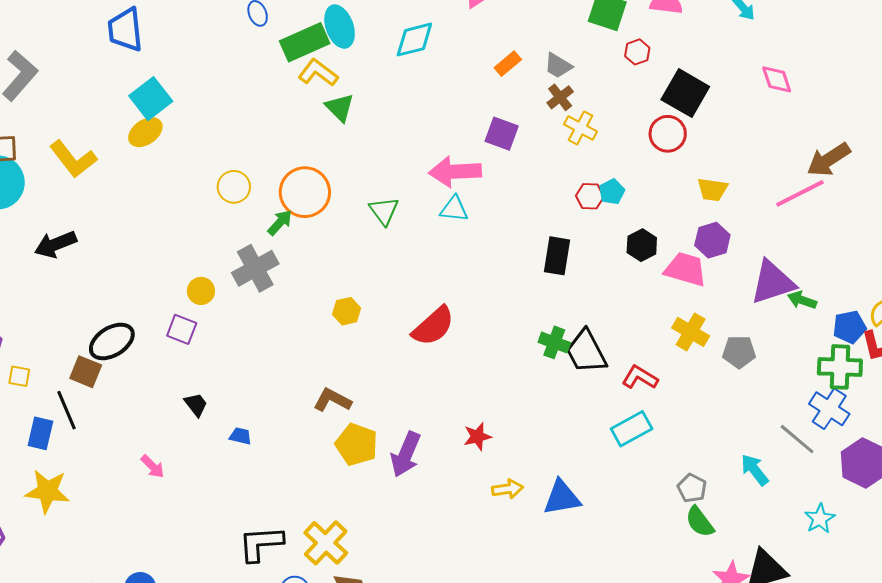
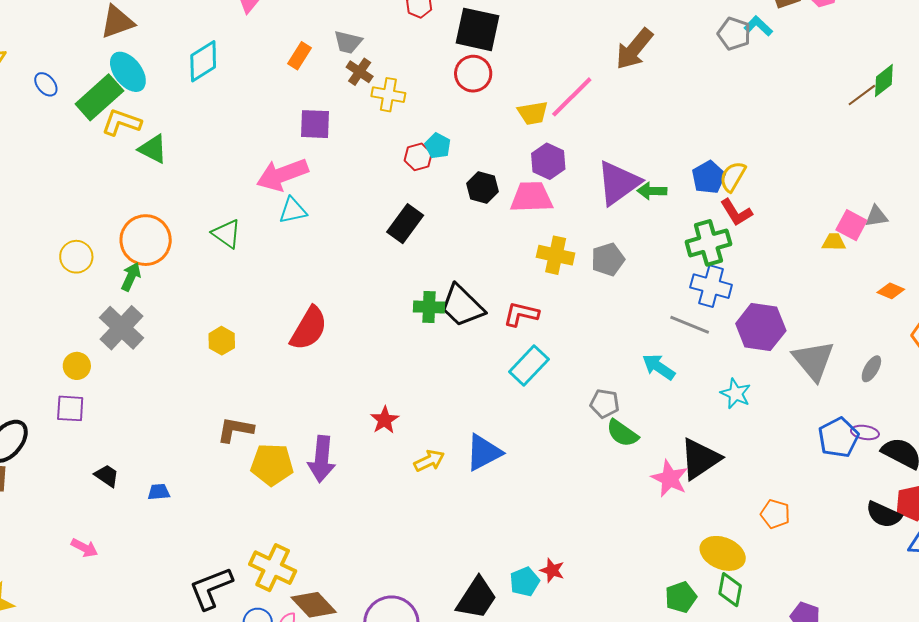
pink line: (800, 193) -> (572, 97), moved
black rectangle: (557, 256) -> (405, 224), turned 45
blue pentagon: (849, 327) -> (709, 177), moved

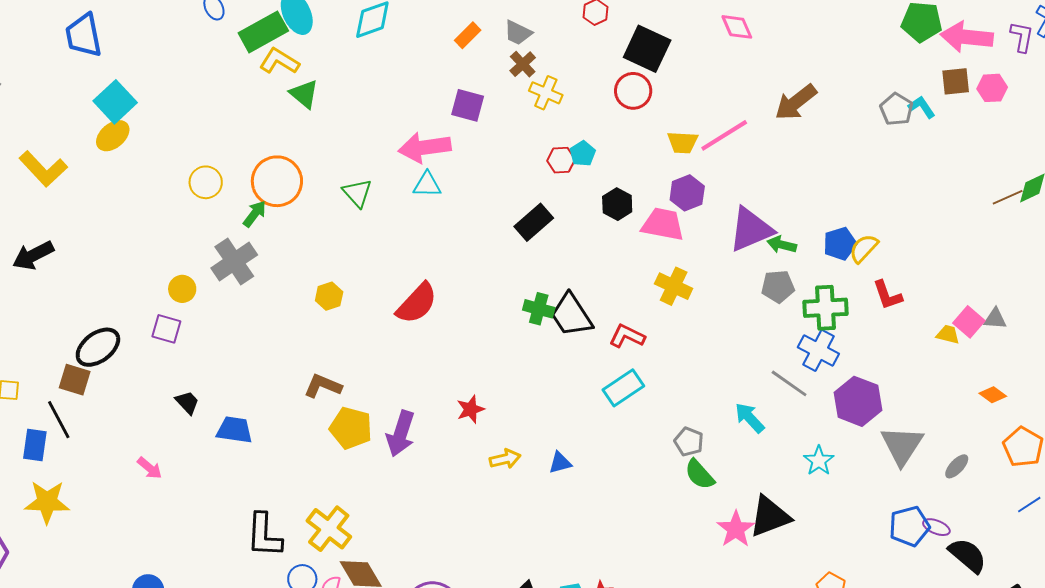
red L-shape: (736, 212) -> (887, 295), moved
gray pentagon: (608, 259) -> (778, 286), moved
blue triangle: (484, 452) -> (560, 463), size x0.6
blue trapezoid: (159, 492) -> (234, 430), size x1.6
black L-shape: (211, 588) -> (264, 535), turned -78

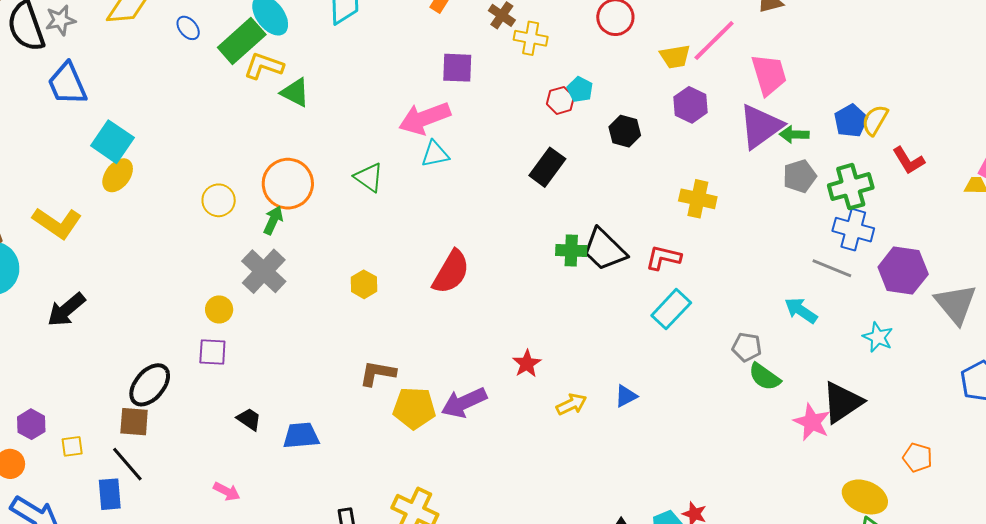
pink trapezoid: (663, 224) -> (769, 75), moved, turned 75
purple arrow: (401, 434) -> (464, 403), turned 60

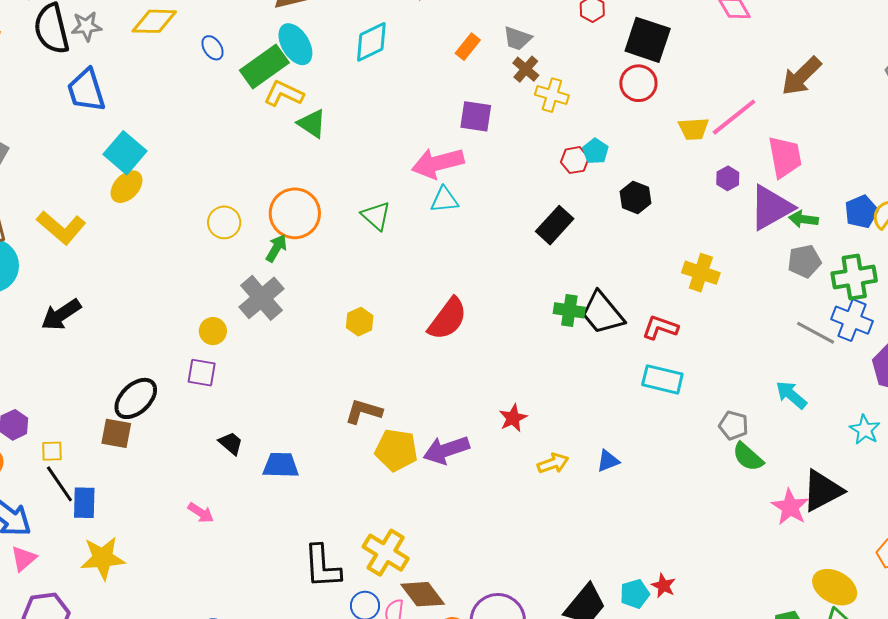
purple hexagon: (691, 105) -> (728, 178), moved, size x0.7
gray line: (832, 268) -> (816, 333), moved
cyan rectangle: (671, 309) -> (662, 379), turned 54
black line: (127, 464) -> (59, 484), moved

